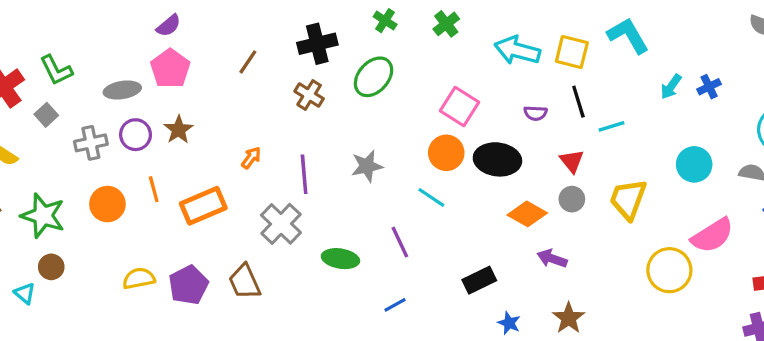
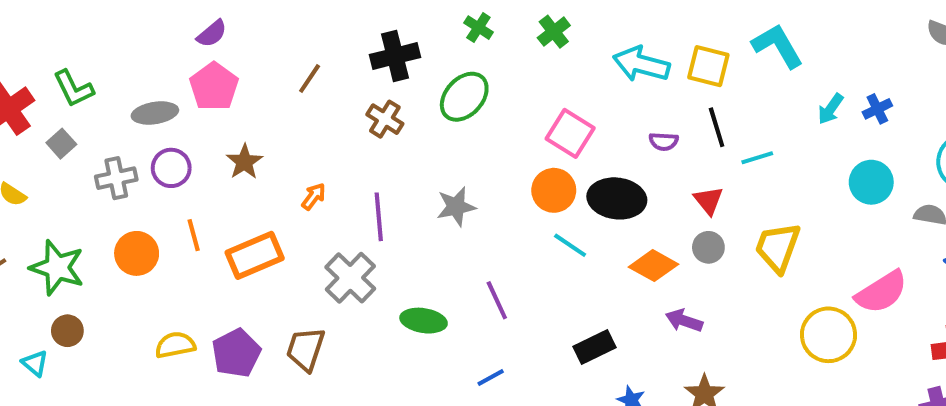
brown star: (178, 130) -> (244, 162), moved
cyan circle: (694, 164) -> (871, 182), moved
cyan line: (431, 197) -> (570, 245), moved
brown trapezoid: (245, 282) -> (305, 349), turned 42

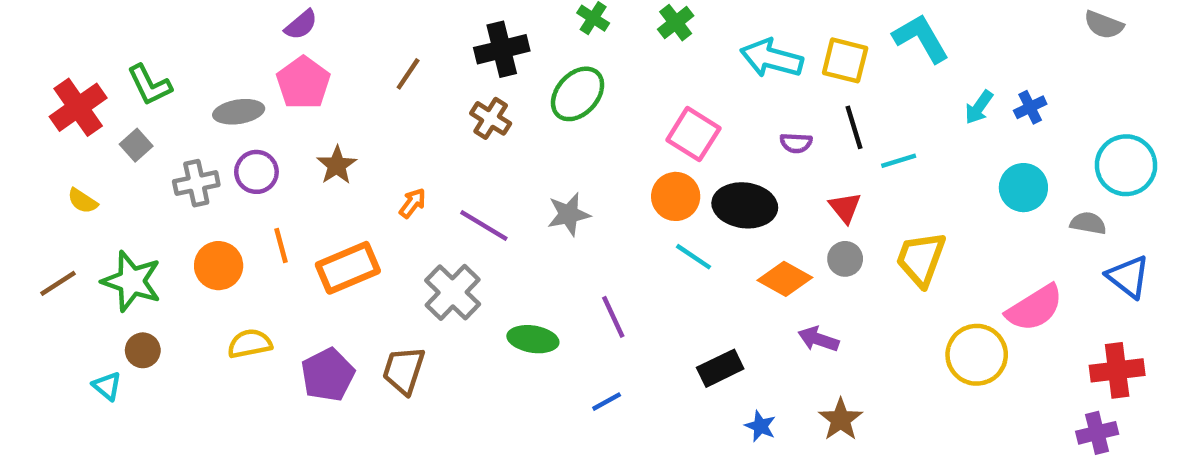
purple line: (379, 217) -> (484, 225), turned -54
yellow semicircle: (175, 345) -> (250, 344), moved

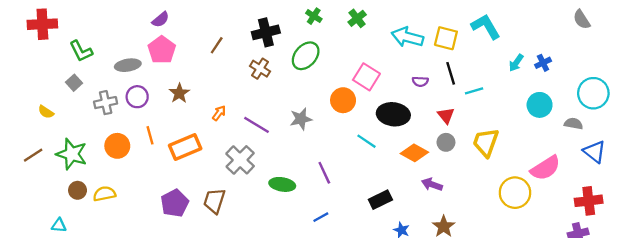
gray semicircle: (1104, 25) -> (582, 20), turned 36
red cross: (78, 107) -> (42, 24), moved, turned 32
orange circle: (676, 196) -> (343, 100), moved
yellow semicircle: (250, 344) -> (104, 194), moved
cyan triangle: (107, 386) -> (59, 225), moved, turned -35

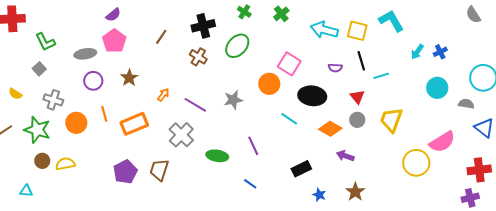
gray cross: (106, 103) -> (53, 100), moved, turned 30
blue line: (321, 217) -> (250, 184), turned 64

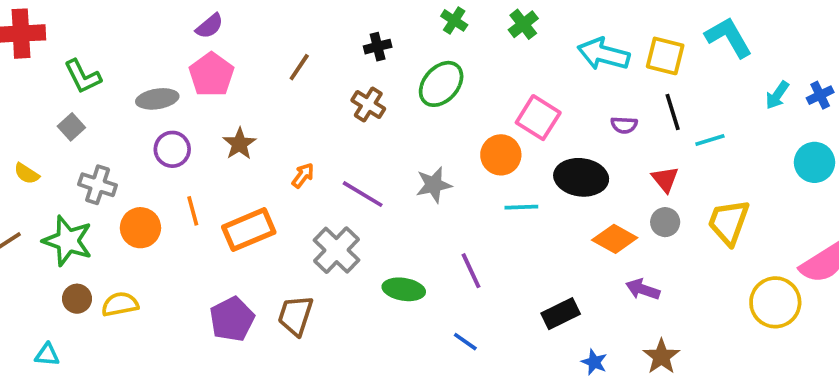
black cross: (203, 26) -> (378, 47), size x0.6
cyan line: (289, 119) -> (521, 207), moved, turned -36

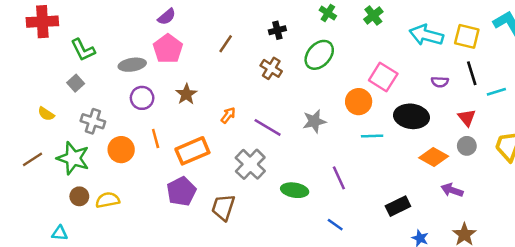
purple pentagon: (232, 319) -> (181, 191), moved

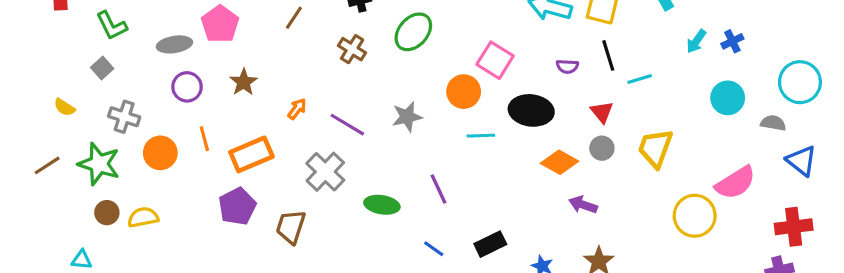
black rectangle: (398, 206) -> (490, 244), moved

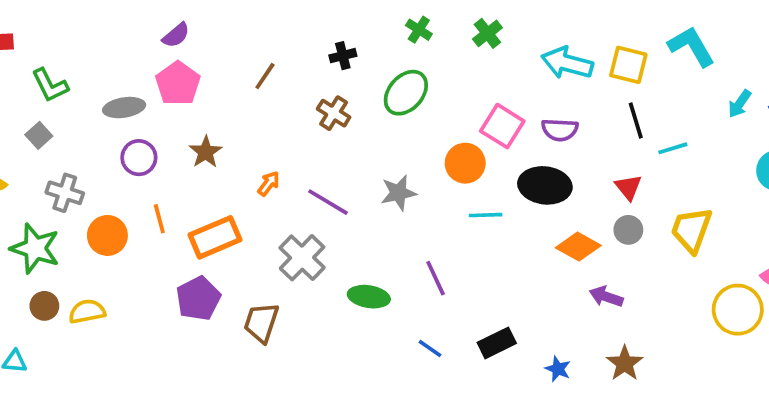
purple semicircle: (567, 66) -> (560, 130), moved, size x1.4

